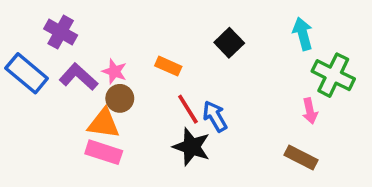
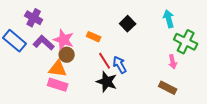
pink star: (114, 71) -> (64, 40), size x1.5

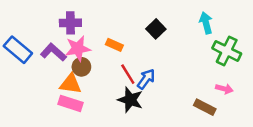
purple cross: (34, 18) -> (70, 23), moved, turned -30
pink star: (64, 40) -> (78, 48), turned -30
pink arrow: (173, 62) -> (224, 89), moved, turned -64
blue arrow: (120, 65) -> (146, 79), turned 66

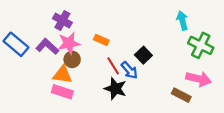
purple cross: (70, 23) -> (62, 21), turned 30
black square: (156, 29) -> (143, 55), moved
blue arrow: (146, 79) -> (129, 70), turned 102
pink arrow: (224, 89) -> (199, 79), size x1.6

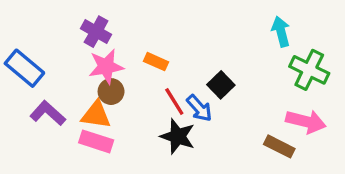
purple L-shape: (47, 46) -> (48, 113), moved

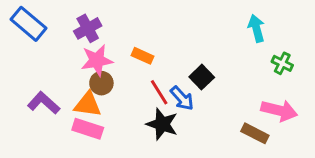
purple cross: (96, 32) -> (88, 28), turned 32
blue rectangle: (24, 68) -> (28, 24), moved
green cross: (309, 70) -> (282, 63), size x0.6

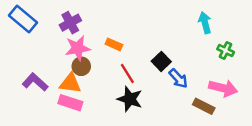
blue arrow: (182, 98) -> (178, 78), moved

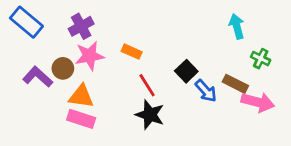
brown circle: (81, 66) -> (63, 68), moved
purple L-shape: (35, 82) -> (38, 77), moved
brown rectangle: (204, 106) -> (235, 84), moved

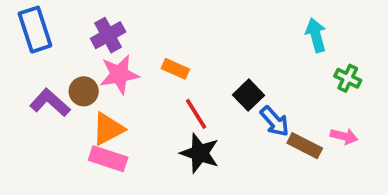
blue rectangle: (26, 22) -> (35, 30), turned 32
brown rectangle: (235, 84) -> (305, 146), moved
orange triangle: (81, 96) -> (108, 129), turned -36
pink arrow: (258, 102) -> (344, 136), size x0.6

